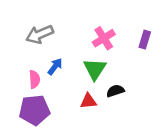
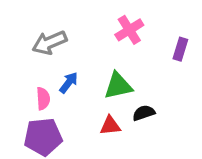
pink cross: (104, 38) -> (129, 30), moved
green triangle: (95, 69) -> (118, 86), turned 45

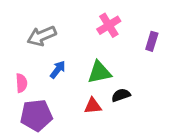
pink semicircle: (43, 99) -> (21, 83), moved

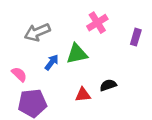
green triangle: (99, 72) -> (77, 54), moved
pink semicircle: (21, 83) -> (19, 74), turned -42

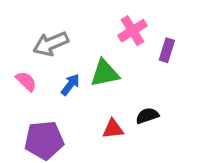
purple rectangle: (136, 37) -> (167, 50), moved
pink semicircle: (19, 74) -> (26, 81), moved

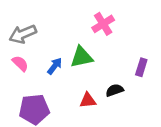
gray arrow: (51, 44) -> (23, 34), moved
purple rectangle: (167, 50) -> (141, 67), moved

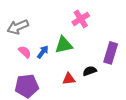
pink semicircle: (20, 63) -> (25, 52), moved
purple rectangle: (141, 67) -> (111, 53), size x1.5

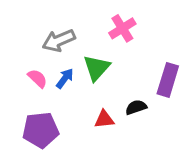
gray arrow: (18, 27) -> (59, 41), moved
green triangle: (64, 45) -> (97, 68), turned -36

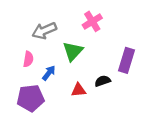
pink semicircle: (38, 78) -> (28, 59), turned 56
blue arrow: (65, 78) -> (49, 73), moved

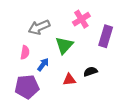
purple rectangle: (127, 60) -> (106, 36), moved

